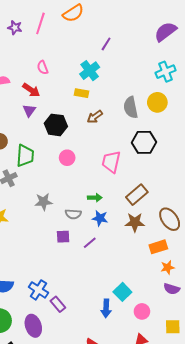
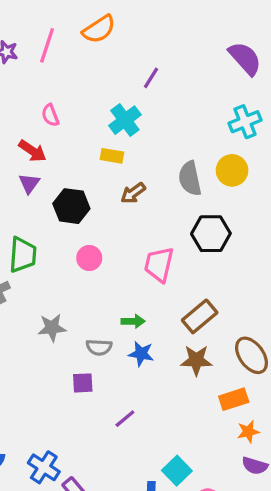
purple semicircle: (166, 32) -> (245, 58), turned 85
purple line: (90, 243) -> (125, 419), moved

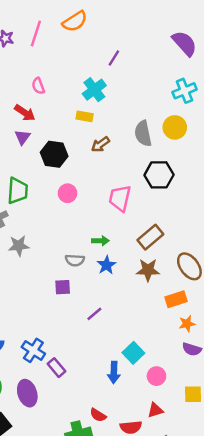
gray star: (52, 328) -> (19, 246), moved
blue star: (141, 354) -> (107, 265), turned 30

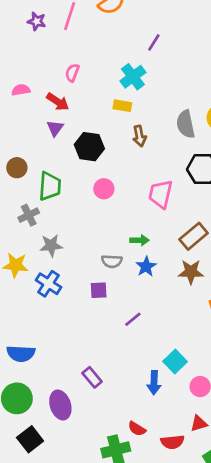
pink semicircle: (38, 86) -> (72, 73), turned 42
brown arrow: (100, 144) -> (139, 136), turned -66
blue cross: (33, 350) -> (49, 284), moved

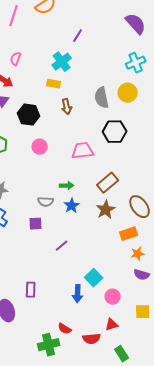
pink trapezoid: (161, 194) -> (83, 151), turned 70
brown star: (191, 272) -> (106, 210), turned -30
purple rectangle: (92, 377) -> (31, 290), turned 42

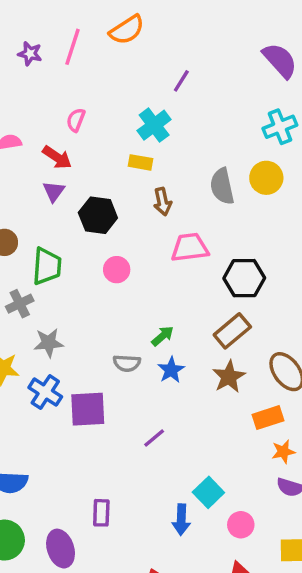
black hexagon: (115, 132) -> (244, 278), moved
pink trapezoid: (83, 151) -> (190, 248), moved
green arrow: (67, 186) -> (163, 336), turned -40
purple square: (36, 224) -> (88, 409), moved, size x1.6

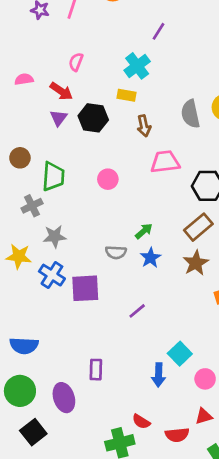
black hexagon: (98, 215) -> (93, 118), moved

